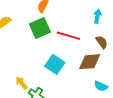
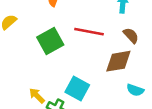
green square: (40, 28) -> (50, 41), moved
cyan square: (55, 64) -> (77, 88), moved

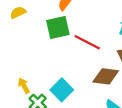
green square: (50, 41) -> (58, 28), moved

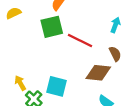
cyan square: (62, 90) -> (56, 86), turned -30

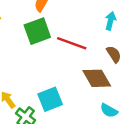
brown diamond: (98, 73) -> (97, 78), turned 60
cyan square: (56, 86) -> (50, 99), turned -30

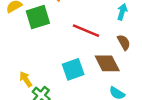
green square: (37, 31) -> (38, 17), moved
cyan square: (50, 99) -> (73, 69), moved

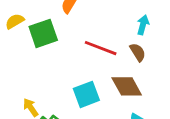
brown semicircle: (124, 42) -> (138, 52), moved

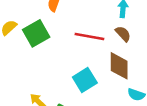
brown diamond: (127, 86) -> (119, 66), turned 40

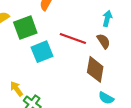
cyan square: (85, 80) -> (42, 52), moved

